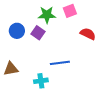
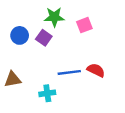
pink square: (70, 11) -> (84, 25), moved
red semicircle: (88, 34) -> (96, 70), moved

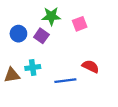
blue line: (69, 72) -> (65, 81), moved
cyan cross: (47, 93) -> (33, 67), moved

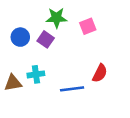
red semicircle: (91, 66) -> (100, 73), turned 91

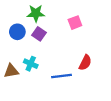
green star: (56, 18) -> (36, 13), moved
cyan cross: (36, 74) -> (31, 64), turned 32

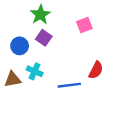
green star: (36, 13) -> (40, 15), turned -30
blue circle: (17, 32) -> (20, 46), moved

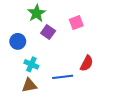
purple square: (44, 38) -> (48, 32), moved
brown triangle: (13, 79) -> (29, 85), moved

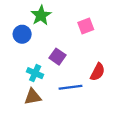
purple square: (48, 32) -> (57, 57), moved
blue circle: (18, 41) -> (22, 34), moved

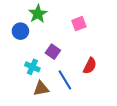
blue line: (70, 87) -> (65, 80), turned 66
brown triangle: (33, 97) -> (41, 89), moved

